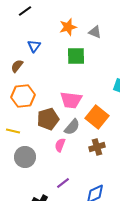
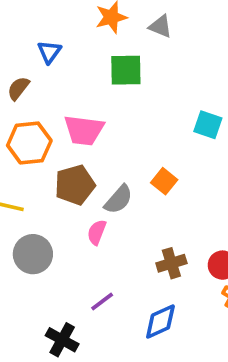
pink trapezoid: (71, 100) -> (84, 130), moved
orange square: (97, 117) -> (164, 181), size x0.6
brown cross: (97, 147) -> (171, 263), moved

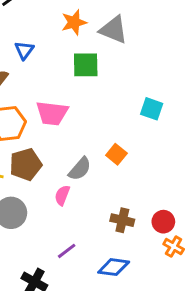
gray triangle: (160, 26) -> (114, 30), size x1.5
brown pentagon: (75, 185) -> (26, 165), moved
brown cross: (171, 263) -> (122, 220), turned 30
blue diamond: (160, 322) -> (114, 267), turned 32

